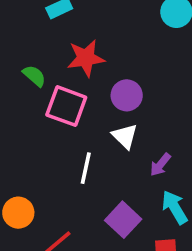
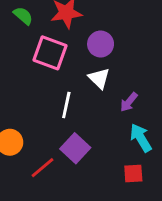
green semicircle: (34, 76) -> (23, 16), moved
purple square: (123, 220) -> (75, 148), moved

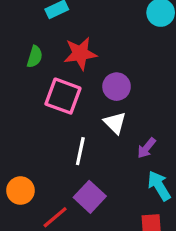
green semicircle: (23, 16) -> (35, 57), turned 66

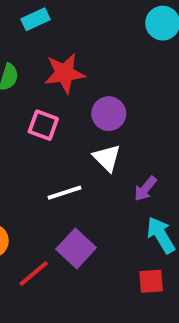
pink square: (63, 96) -> (43, 125), size x0.7
white line: (80, 151) -> (64, 193), turned 60

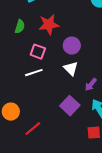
white line: (64, 193) -> (34, 73), moved
purple square: (76, 248) -> (70, 106), moved

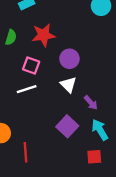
purple arrow: (91, 85) -> (91, 103), turned -80
red line: (33, 129) -> (26, 152), turned -54

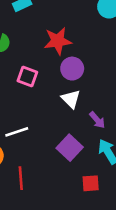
red star: (44, 35) -> (58, 41), moved
white line: (27, 89) -> (17, 132), moved
red square: (94, 157) -> (91, 183), moved

